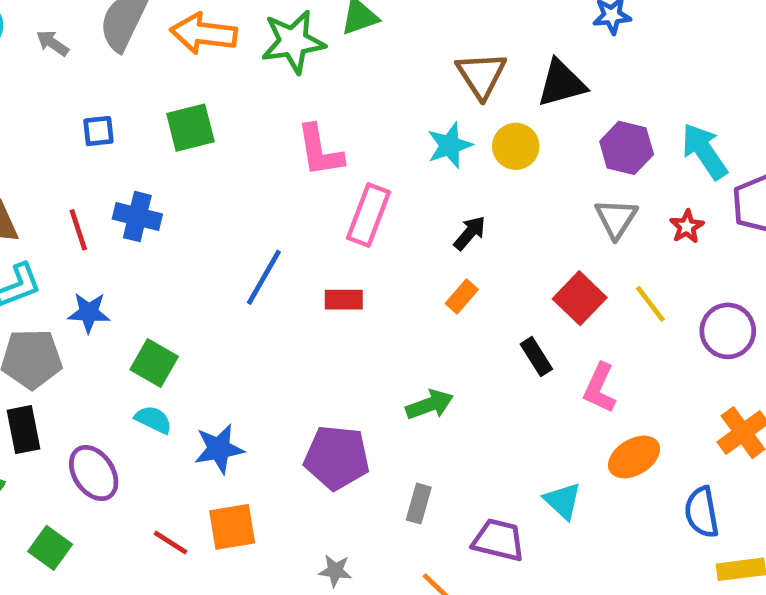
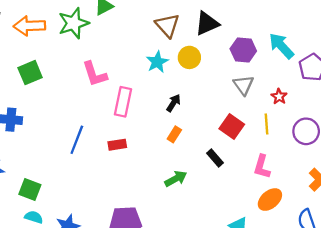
red star: (687, 227) -> (279, 96), moved
yellow line: (650, 304) -> (266, 124), turned 42
pink L-shape: (600, 388) -> (262, 167), moved
green arrow: (430, 405) -> (176, 179), moved

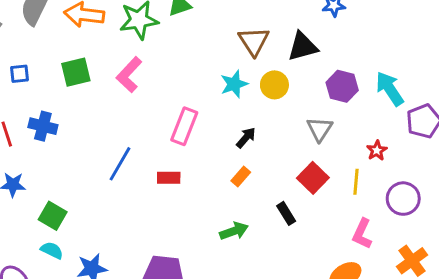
pink L-shape: (95, 74) -> (129, 75), moved, turned 52
gray triangle: (244, 85) -> (320, 129), moved
pink L-shape: (262, 167) -> (362, 234), moved

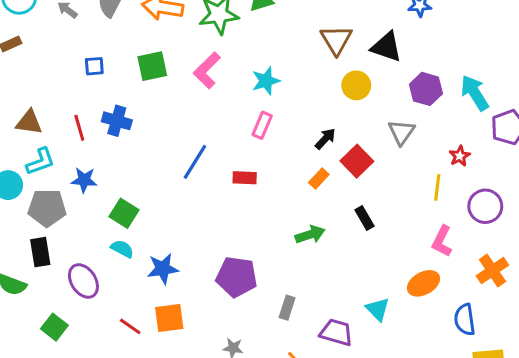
black triangle: (303, 47) -> (386, 47), turned 32
cyan star: (234, 84) -> (266, 81), moved
pink rectangle: (184, 126) -> (262, 125), size x0.7
red square: (313, 178) -> (357, 161), moved

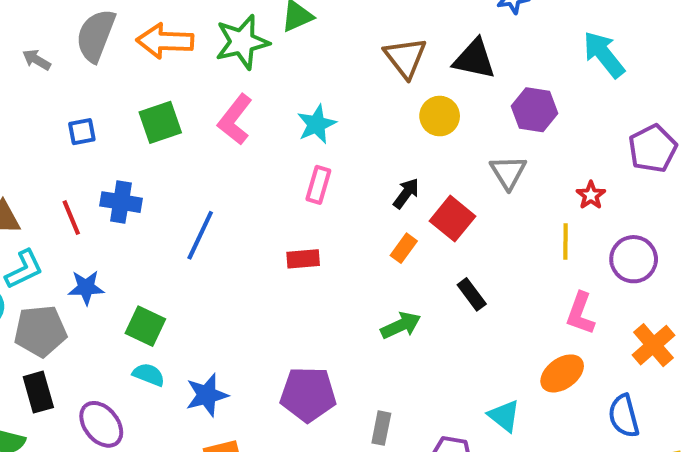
cyan arrow: (475, 93) -> (604, 54), moved
blue line: (195, 162) -> (200, 235), moved

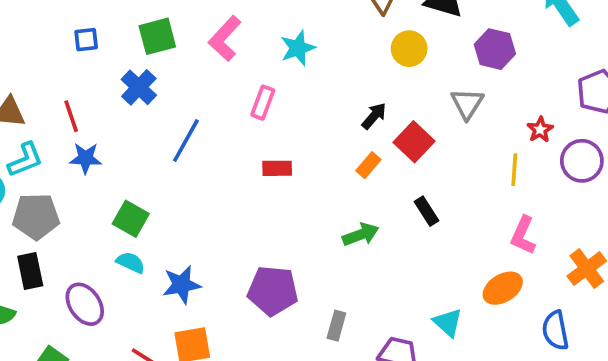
pink rectangle: (318, 185) -> (263, 103), moved
blue cross: (121, 202) -> (139, 87), moved, turned 30
purple circle: (634, 259) -> (582, 161), moved
blue star: (86, 287) -> (86, 158), moved

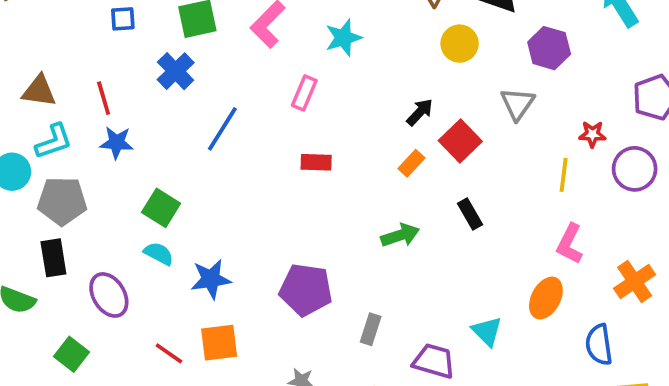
red star: (540, 130) -> (592, 134), turned 30
orange ellipse: (503, 288) -> (546, 298), turned -33

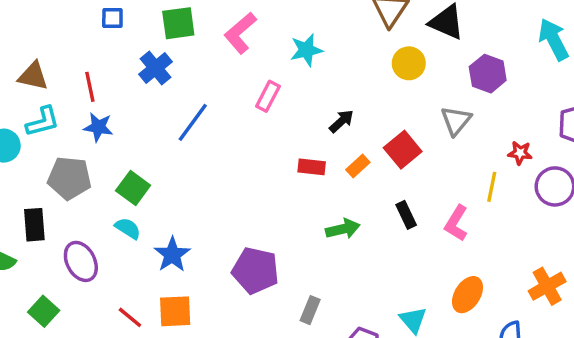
black arrow: (420, 112) -> (341, 121), moved
red rectangle: (316, 162) -> (312, 167), moved
gray pentagon: (62, 201) -> (69, 178), moved
pink L-shape: (570, 244) -> (456, 223), moved
blue star: (211, 279) -> (172, 255), turned -30

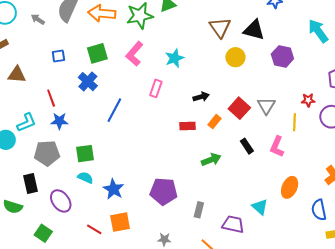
brown triangle: (33, 76) -> (17, 75), moved
black arrow: (341, 121) -> (201, 97), turned 35
gray triangle: (456, 121) -> (266, 106), moved
green square: (133, 188) -> (85, 154), turned -36

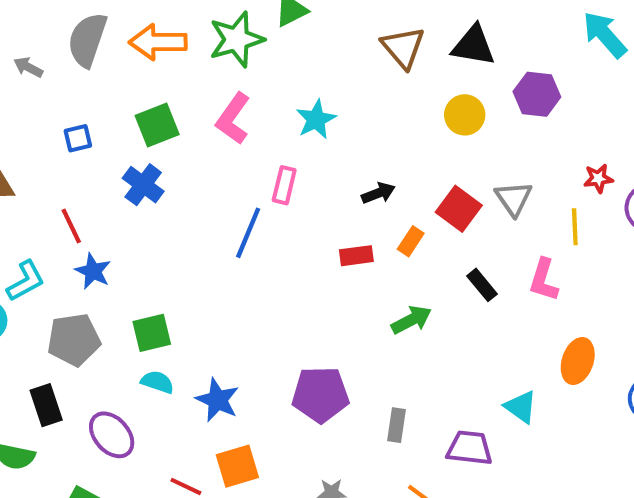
yellow circle: (235, 57) -> (465, 115), moved
blue line: (114, 110) -> (248, 233), moved
blue star: (59, 121) -> (93, 271), turned 30

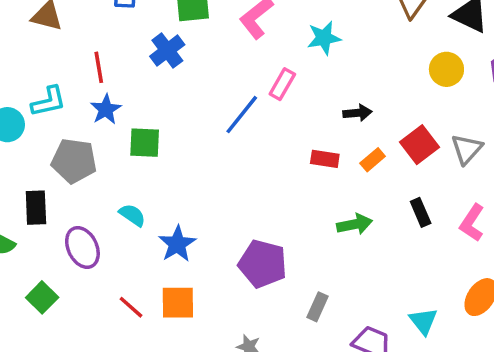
green square: (152, 333) -> (145, 143), moved

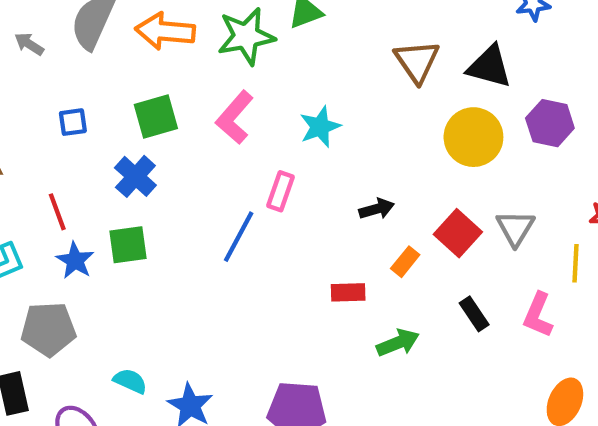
yellow circle: (446, 69) -> (473, 137), size x1.4
green square: (145, 143) -> (128, 245), moved
red rectangle: (325, 159) -> (348, 292), moved

